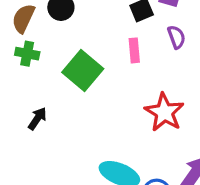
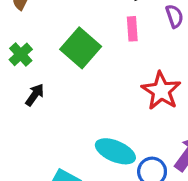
green cross: (27, 54) -> (21, 54), moved, turned 35

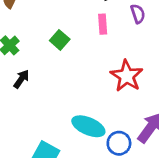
green square: (81, 48) -> (60, 40), size x0.6

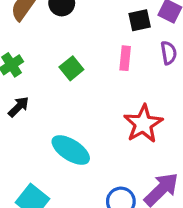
cyan ellipse: (88, 126) -> (71, 150), moved

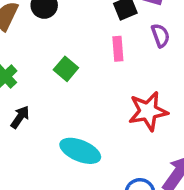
red star: (143, 124) -> (148, 111), turned 30

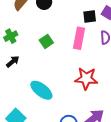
pink rectangle: (118, 49) -> (79, 38), size x1.5

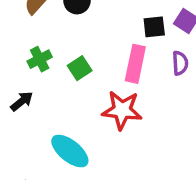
green cross: (11, 36) -> (40, 59), moved
red star: (86, 78) -> (122, 110), moved

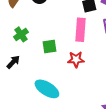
green square: (80, 68) -> (50, 46), moved, turned 32
red star: (122, 110) -> (76, 59), size x0.7

